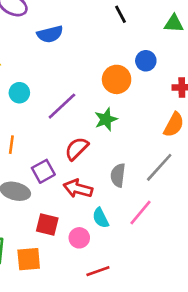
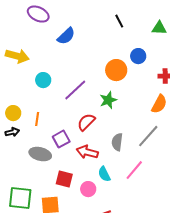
blue semicircle: (50, 34) -> (66, 36), turned -30

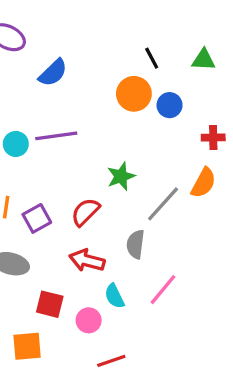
black line: (119, 21) -> (152, 58), moved
orange circle: (116, 70) -> (134, 94), moved
purple line: (75, 90) -> (56, 136), moved, turned 35
gray line: (148, 136) -> (163, 204), moved
purple square: (61, 139) -> (37, 218), moved

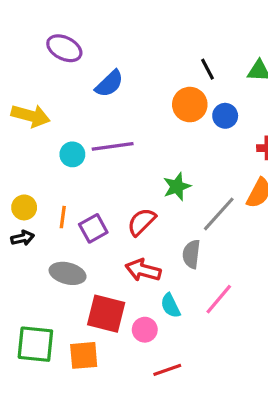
red square: (50, 304) -> (106, 314), size x1.4

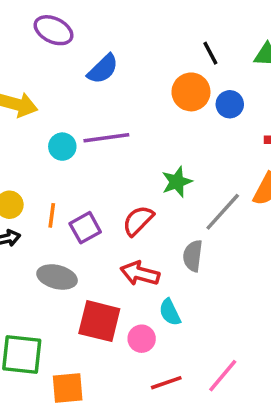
pink line: (219, 299) -> (223, 376), moved
orange square: (84, 355) -> (68, 388), moved

